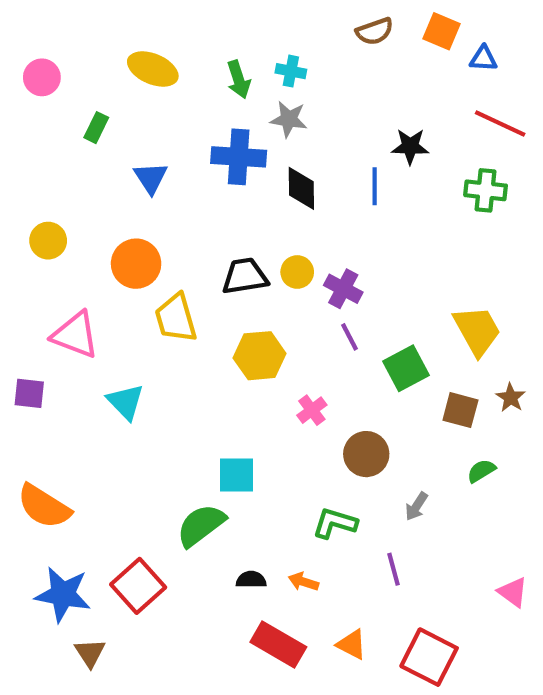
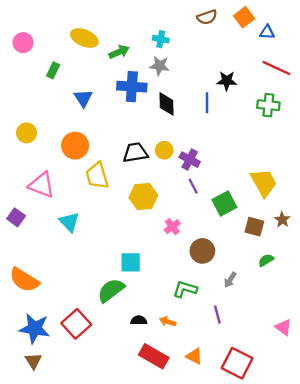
orange square: (442, 31) -> (244, 17), turned 30
green arrow: (239, 79) -> (119, 52), moved, turned -96
purple square: (29, 393) -> (16, 217), turned 30
brown triangle: (90, 653) -> (33, 361), moved

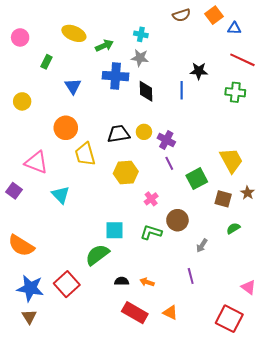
yellow circle: (26, 133) -> (22, 101), moved
green L-shape: (185, 289) -> (151, 232), moved
red square: (237, 363) -> (229, 319), moved

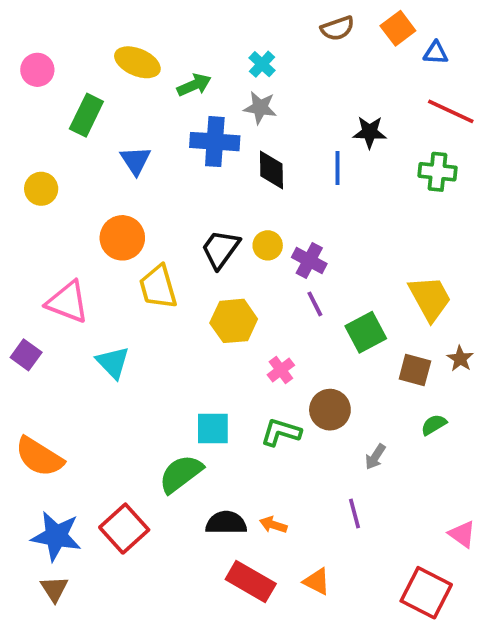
cyan cross: (141, 34) -> (262, 64), turned 32
green rectangle: (46, 62) -> (86, 115), size x1.5
black trapezoid: (119, 134) -> (220, 249), turned -45
black semicircle: (122, 281) -> (226, 523), size x1.5

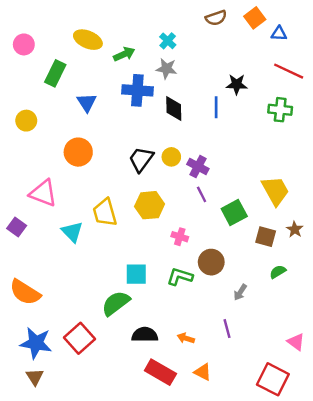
yellow trapezoid: (158, 287) -> (105, 212), moved
pink cross: (281, 370) -> (180, 237), turned -35
orange arrow: (273, 525) -> (186, 338), moved

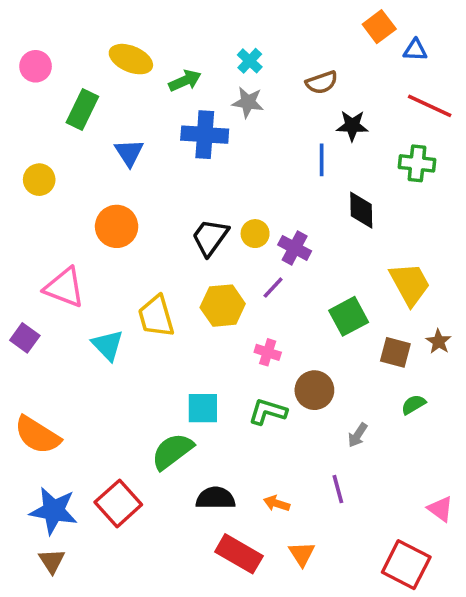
brown semicircle: (216, 18) -> (322, 82), moved
black diamond: (174, 109) -> (361, 210), moved
purple line: (202, 194) -> (273, 288), moved, turned 70
orange triangle: (203, 372) -> (302, 554), turned 30

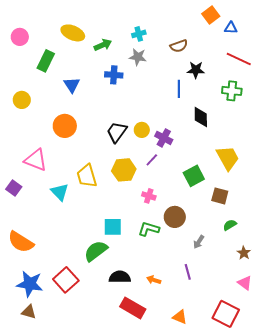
cyan cross: (250, 61) -> (139, 34), turned 32
blue cross: (205, 135) -> (114, 75), size x0.7
brown star: (439, 342) -> (244, 253), moved
orange triangle: (302, 554) -> (180, 317), moved, turned -35
brown triangle: (52, 561) -> (29, 312), turned -42

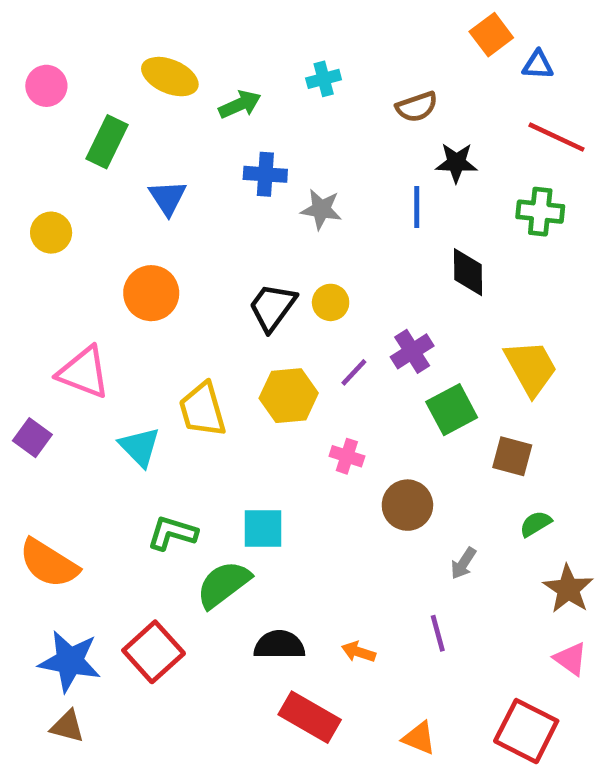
gray star: (138, 57) -> (321, 209), moved
purple cross: (164, 138) -> (412, 351), moved, turned 30
green L-shape: (149, 229) -> (172, 533), moved
brown star: (244, 253) -> (568, 589), size x1.5

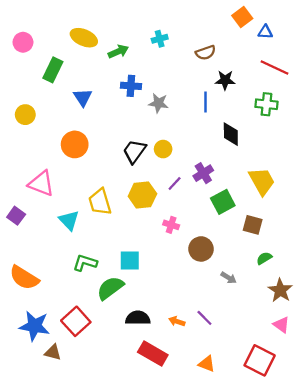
gray arrow: (463, 563) -> (229, 278), turned -91
purple line: (438, 633) -> (204, 318), moved, turned -30
brown triangle: (67, 726) -> (53, 352), moved

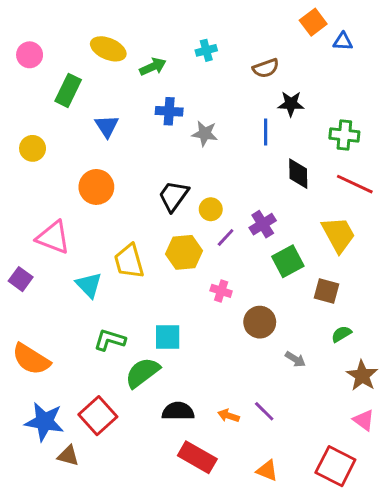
red line: (274, 68) -> (355, 184), moved
yellow circle: (163, 149) -> (211, 209), moved

